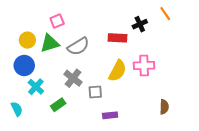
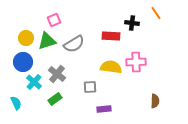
black cross: (140, 24) -> (132, 23), turned 32
yellow semicircle: (118, 71) -> (111, 67), turned -110
gray cross: (73, 78) -> (57, 74), moved

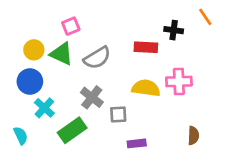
green triangle: (47, 41) -> (62, 54), turned 42
gray cross: (57, 74) -> (92, 97), moved
green rectangle: (55, 99) -> (72, 130), size x1.5
brown semicircle: (155, 101) -> (193, 136), moved

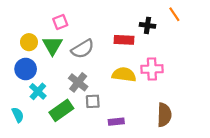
green triangle: (62, 54) -> (52, 46), turned 35
gray square: (118, 114) -> (93, 101), moved
brown semicircle: (193, 136) -> (164, 115), size x1.5

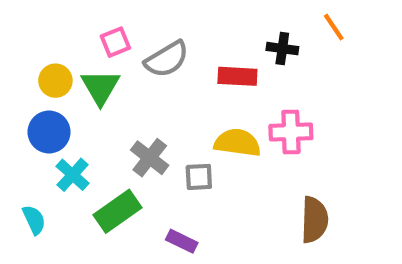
gray semicircle: (83, 49) -> (167, 59), moved
gray square: (93, 101) -> (199, 177), moved
purple rectangle: (116, 122) -> (182, 241), moved, turned 32

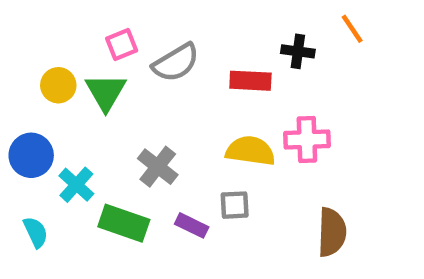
blue circle: (49, 132) -> (31, 155), moved
gray square: (199, 177) -> (235, 205), moved
green rectangle: (118, 211) -> (124, 223), turned 54
purple rectangle: (182, 241) -> (192, 225), moved

